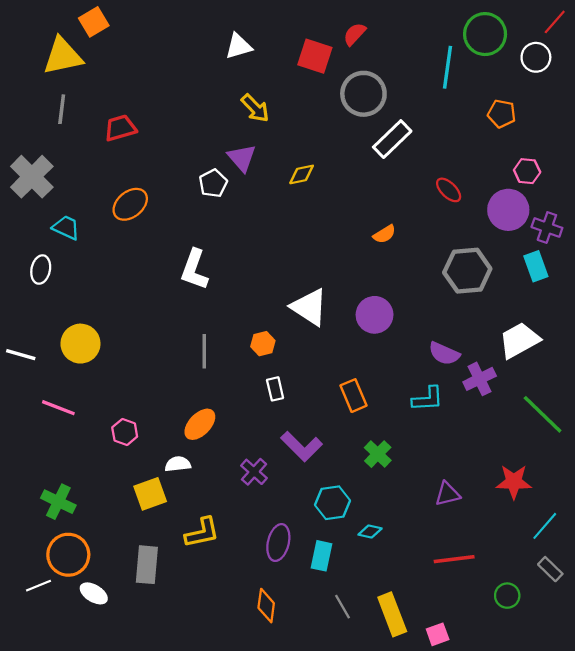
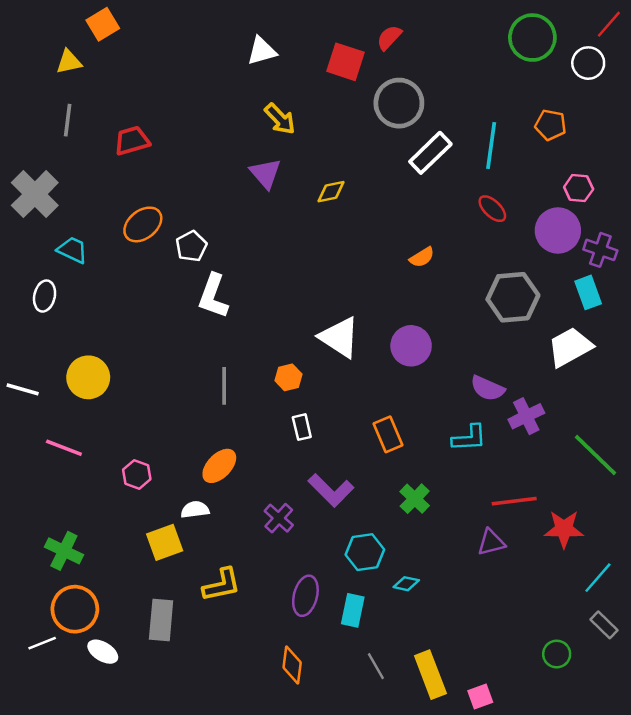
yellow triangle: (63, 56) -> (69, 62), size x0.6
cyan line: (447, 67) -> (491, 146), moved
white pentagon: (213, 183) -> (191, 246), moved
white trapezoid: (519, 340) -> (570, 347), moved
red line: (454, 559) -> (514, 501), moved

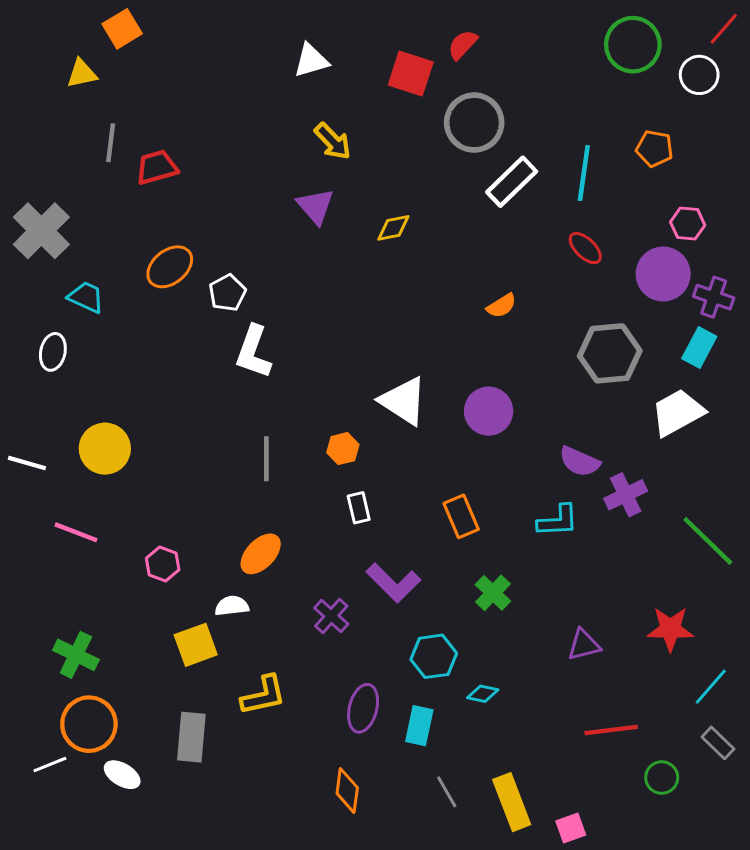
gray line: (68, 120) -> (111, 143), moved
cyan rectangle: (588, 292) -> (699, 348), turned 48
red line: (514, 501) -> (611, 730), moved

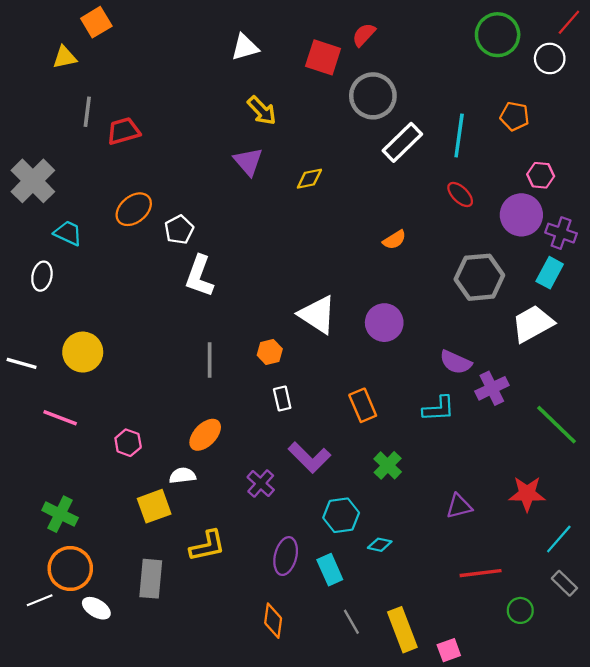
cyan rectangle: (419, 726) -> (330, 570), turned -36

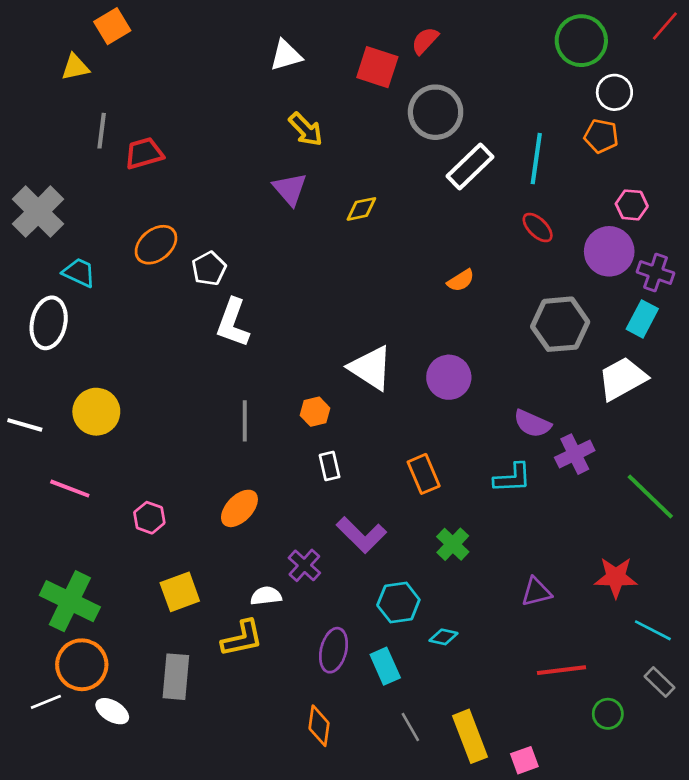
white circle: (550, 58) -> (614, 92), moved
white ellipse: (42, 276) -> (49, 323), size x1.5
white semicircle: (182, 476) -> (266, 596), moved
green cross: (60, 514) -> (70, 601), size x1.4
cyan line: (559, 539) -> (653, 630), turned 76

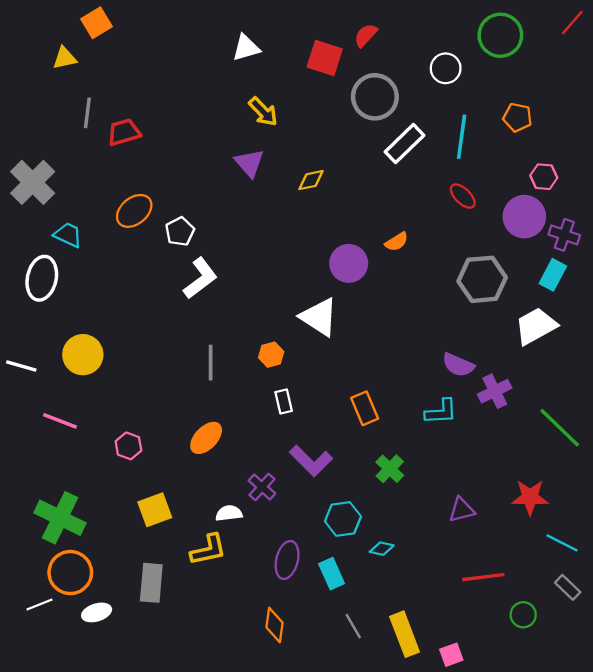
white circle: (614, 92) -> (446, 68), moved
white L-shape: (233, 323) -> (200, 278), turned -147
purple circle: (449, 377) -> (349, 263), moved
white ellipse: (112, 711) -> (97, 612), turned -48

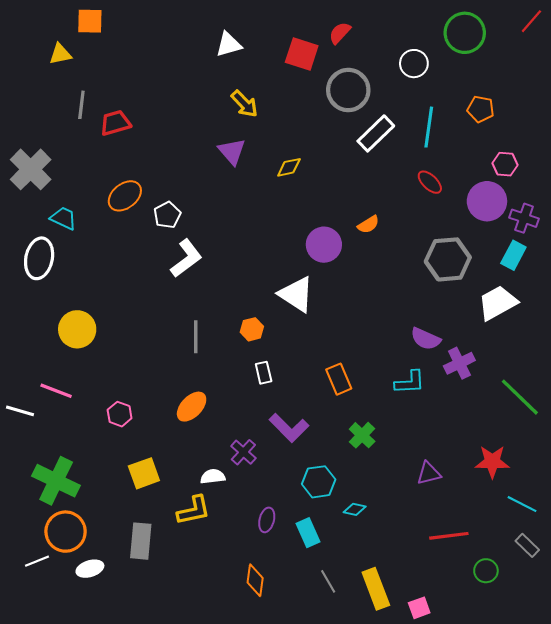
orange square: (97, 23) -> (90, 21), turned 32
white line: (21, 366) -> (20, 411), moved
purple ellipse: (287, 560) -> (267, 520), size x0.7

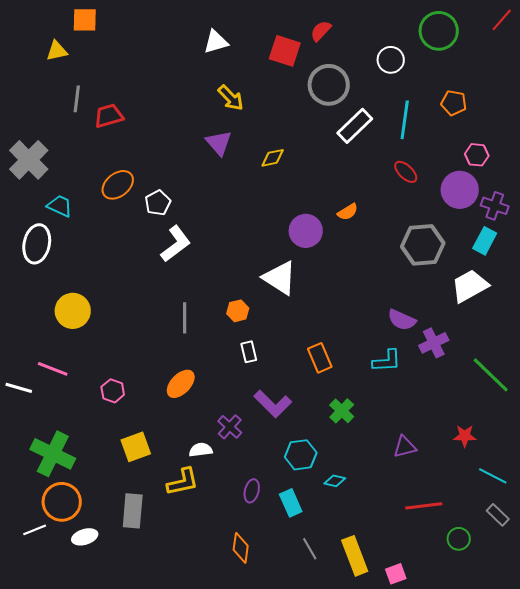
red star: (492, 462) -> (465, 436), size x0.7

